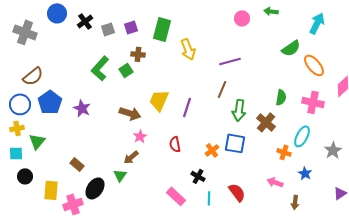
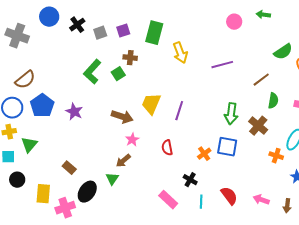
brown line: (222, 89) -> (261, 80), moved, turned 30
pink arrow: (275, 182) -> (261, 200), moved

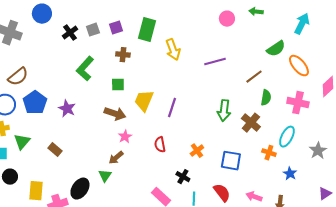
black cross: (77, 25) -> (70, 33), moved
green square: (118, 74) -> (118, 85), moved, turned 32
blue square: (227, 147) -> (231, 161), moved
brown rectangle: (69, 168) -> (55, 150), moved

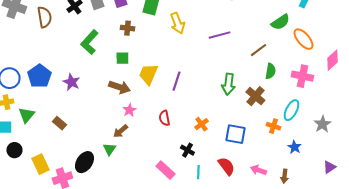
brown semicircle: (18, 77) -> (44, 17), moved, turned -60
yellow rectangle: (36, 191) -> (40, 164), turned -30

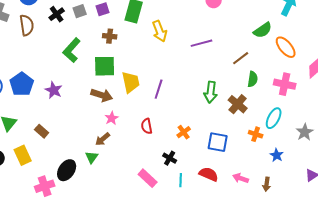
green square: (122, 58) -> (105, 66), size x1.6
yellow trapezoid: (148, 74) -> (131, 82), turned 145
yellow rectangle: (40, 164) -> (23, 155), moved
red semicircle: (226, 166) -> (209, 174), turned -30

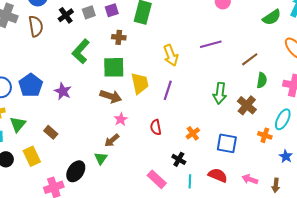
green semicircle: (263, 30) -> (272, 17), moved
yellow arrow: (160, 31) -> (171, 55), moved

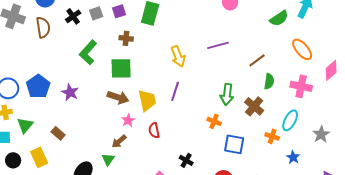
yellow trapezoid: (140, 83) -> (147, 100), moved
red semicircle: (156, 127) -> (154, 130), moved
orange cross: (193, 133) -> (214, 121), moved, turned -32

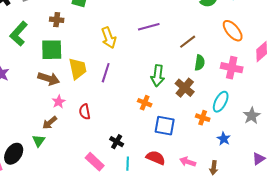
yellow trapezoid: (147, 100) -> (78, 69), moved

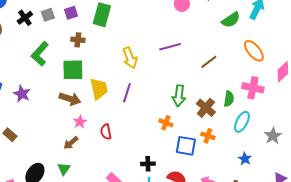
green semicircle: (200, 63) -> (229, 99), moved
orange cross: (203, 118) -> (208, 136), moved
green triangle: (39, 141) -> (64, 169), moved
black cross: (117, 142) -> (148, 164), moved, turned -32

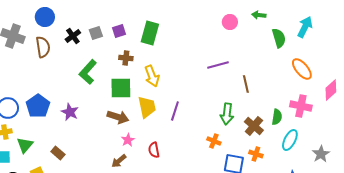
green semicircle: (231, 20) -> (279, 38), turned -72
yellow arrow: (130, 58) -> (152, 76), moved
brown line: (209, 62) -> (246, 84), moved, turned -66

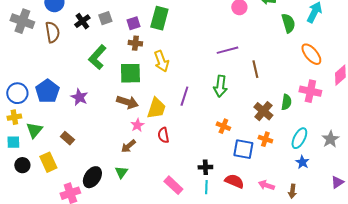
purple square: (119, 31) -> (133, 23), moved
yellow trapezoid: (147, 107) -> (156, 108), moved, turned 30
green arrow: (227, 114) -> (220, 86), moved
cyan ellipse: (290, 140) -> (299, 138), moved

